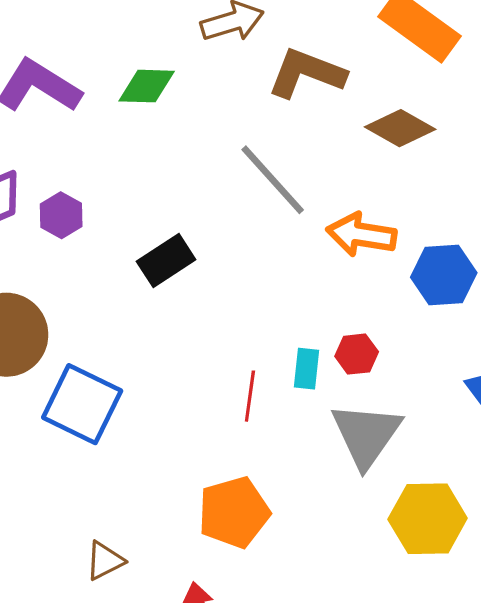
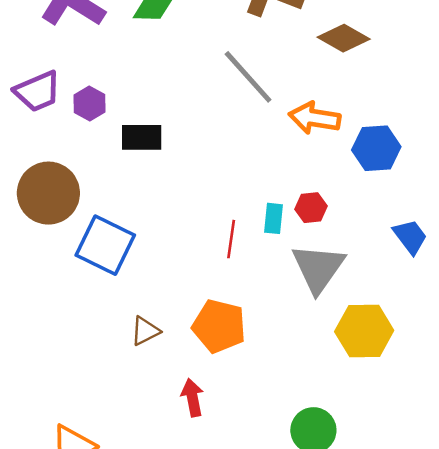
black rectangle: (166, 260) -> (142, 137), moved, turned 33
orange pentagon: (234, 512) -> (219, 326), turned 30
brown triangle: (105, 561) -> (145, 331), moved

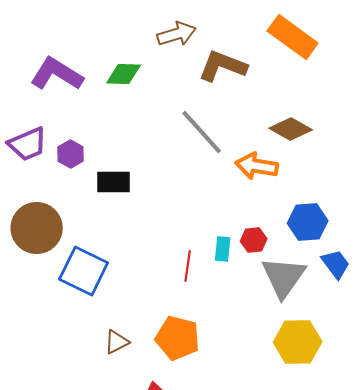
brown diamond: (344, 38) -> (291, 129), moved
blue hexagon: (376, 148) -> (308, 222), moved
gray triangle: (318, 268) -> (284, 277), moved

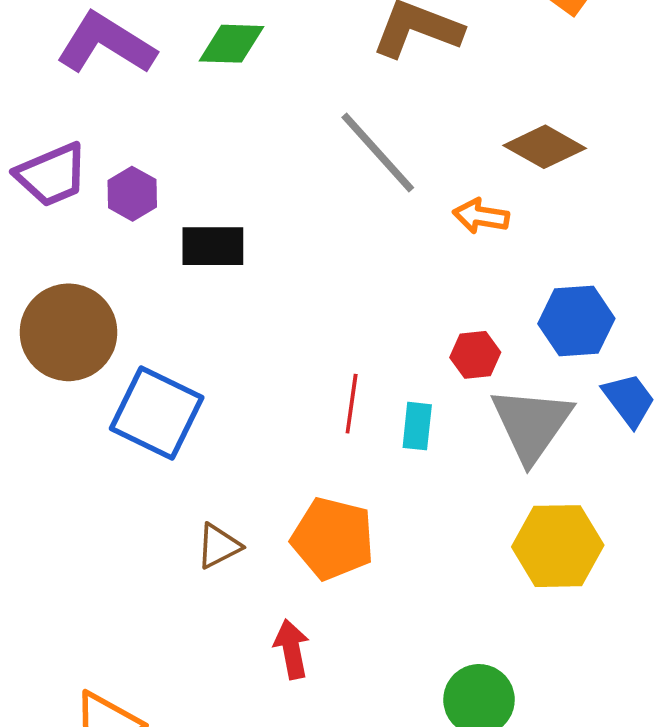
orange arrow: (257, 166) -> (481, 216), size x0.7
cyan rectangle: (223, 249) -> (417, 426), moved

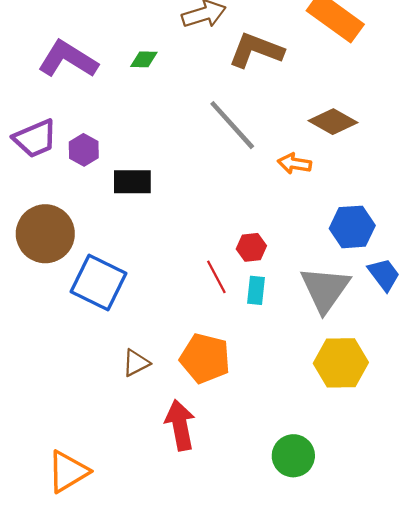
green diamond: (232, 44) -> (144, 59), size x0.7
red hexagon: (475, 355) -> (251, 247), moved
red line: (352, 404) -> (216, 277), turned -36
red arrow: (292, 649) -> (180, 425), size x1.4

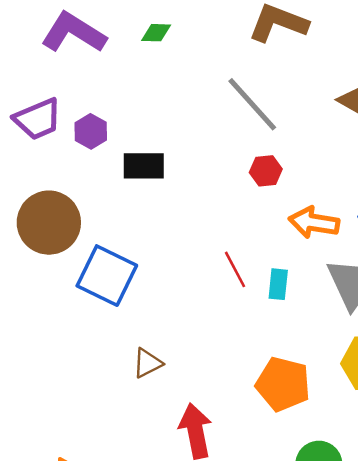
orange arrow: (294, 164) -> (314, 223), moved, size x1.4
red hexagon: (251, 247) -> (266, 171), moved
orange pentagon: (205, 358) -> (283, 384), moved

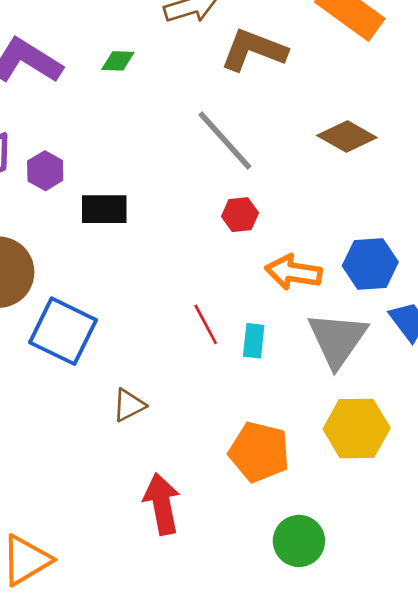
brown triangle: (147, 363) -> (129, 405), moved

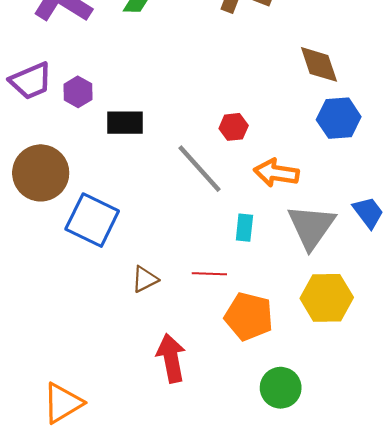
brown diamond: (347, 136) -> (319, 64), turned 42
gray line: (225, 141) -> (200, 169), moved
blue hexagon: (370, 264) -> (339, 118), moved
red line: (206, 324) -> (209, 274), moved, turned -60

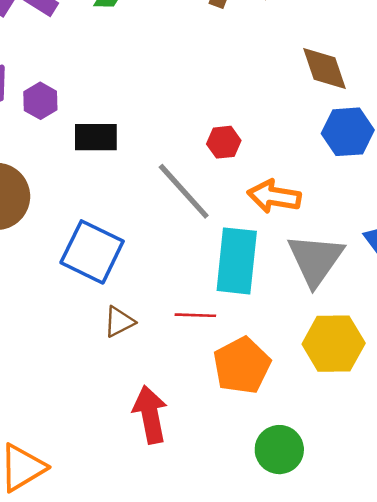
blue square: (92, 220) -> (92, 252), moved
cyan rectangle: (244, 228) -> (237, 261), size x2.0
orange pentagon: (249, 316) -> (242, 366), turned 30

